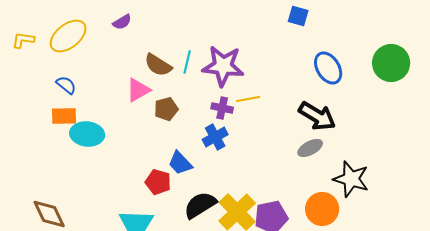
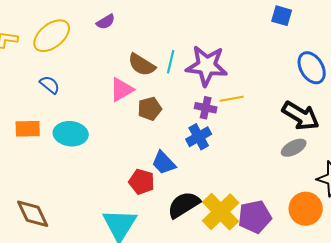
orange rectangle: (64, 116) -> (28, 129), moved

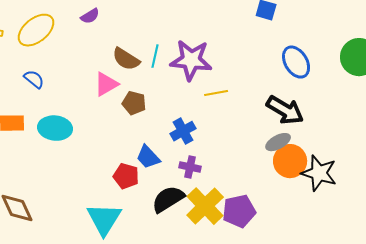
purple cross: (206, 108) -> (190, 167), moved
brown pentagon: (150, 109) -> (134, 103), turned 30
orange circle: (306, 209) -> (290, 161), moved

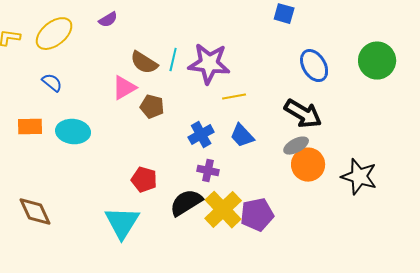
blue trapezoid: (148, 157) -> (242, 136), moved
black star: (319, 173) -> (359, 177), moved

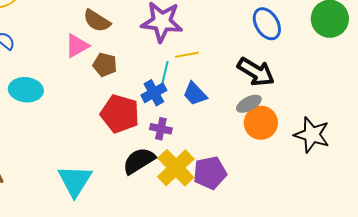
cyan line: (173, 60) -> (165, 73), moved
red pentagon: (144, 180) -> (120, 114), moved, size x1.5

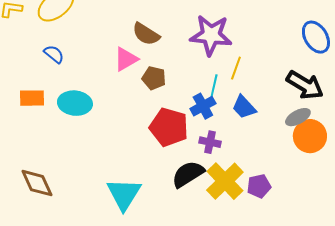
yellow line: (187, 55) -> (236, 68), turned -60
purple pentagon: (210, 173) -> (259, 186), size x0.7

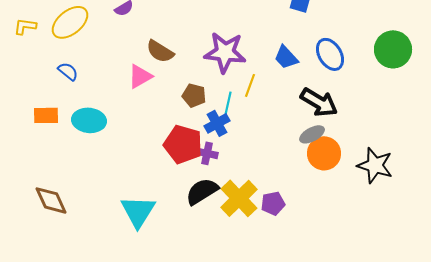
brown pentagon: (154, 78) -> (194, 95), moved
blue trapezoid: (244, 107) -> (286, 57), moved
purple cross: (210, 142) -> (207, 153), moved

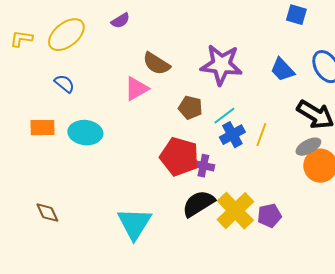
yellow line: (250, 85) -> (261, 135), moved
cyan line: (228, 103) -> (224, 116), turned 40
blue cross: (217, 123) -> (232, 135), moved
brown diamond: (51, 200) -> (47, 213), size x0.7

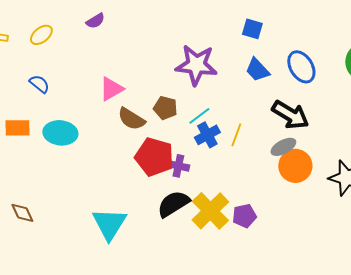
blue square: (296, 15) -> (252, 29), moved
yellow ellipse: (66, 35) -> (41, 35), size x0.6
brown semicircle: (156, 64) -> (131, 119), moved

